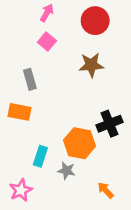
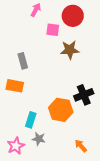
pink square: (47, 41) -> (53, 30), moved, turned -32
gray star: (66, 171) -> (39, 139), moved

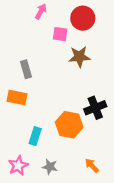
gray star: (39, 139) -> (50, 167), moved

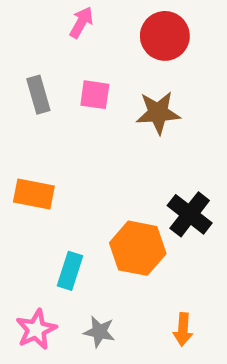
pink square: (60, 34) -> (95, 95), moved
gray rectangle: (26, 69) -> (38, 95), moved
black cross: (95, 108) -> (190, 214), turned -30
orange arrow: (92, 166) -> (183, 329), turned -133

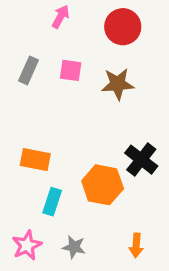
gray rectangle: (38, 95) -> (29, 70), turned 40
orange rectangle: (34, 194) -> (35, 160), moved

